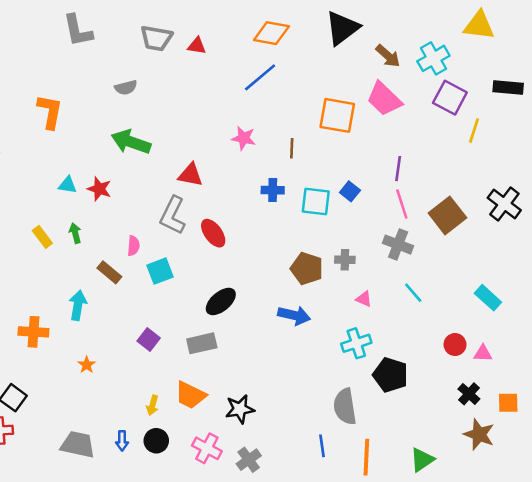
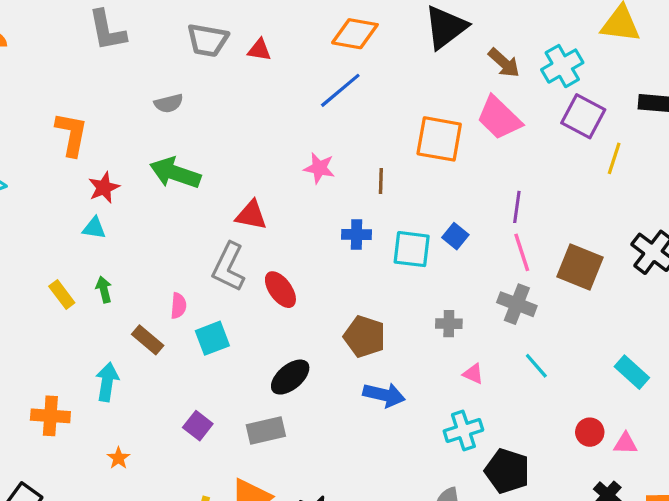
red star: (99, 189) -> (104, 188), moved, turned 30
brown square: (447, 215) -> (580, 267), turned -30
brown pentagon: (307, 269) -> (365, 337), moved

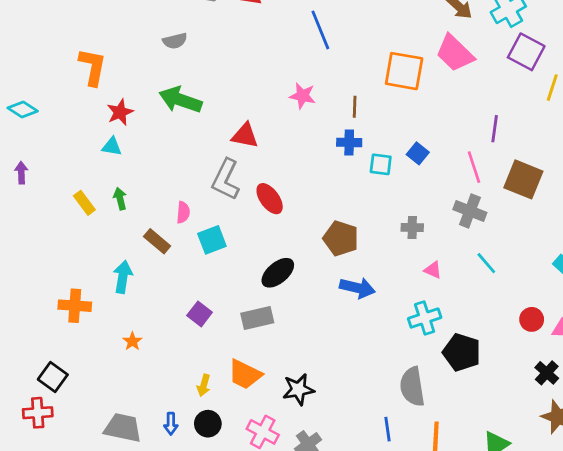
blue line: (340, 90) -> (320, 30), turned -72
purple line: (517, 207) -> (495, 129), moved
blue cross: (357, 235) -> (349, 142), moved
cyan square: (412, 249) -> (381, 164), size x0.7

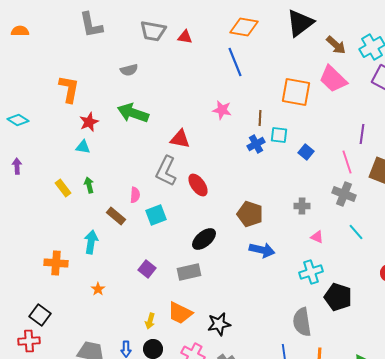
blue cross: (349, 142) -> (256, 144), turned -30
cyan square: (381, 164) -> (279, 135), moved

